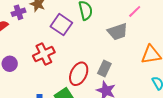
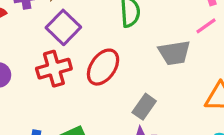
purple square: (61, 25) -> (63, 27), moved
red ellipse: (79, 74) -> (103, 67), moved

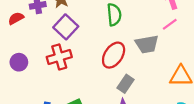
red ellipse: (103, 67) -> (114, 55), moved

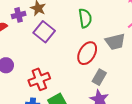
red cross: (59, 57) -> (39, 79), moved

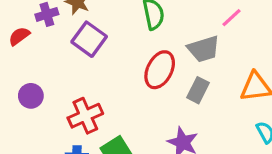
gray rectangle: (99, 77) -> (198, 90), moved

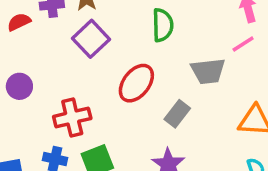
red ellipse: (160, 70) -> (136, 83), moved
gray rectangle: (198, 90) -> (177, 114), moved

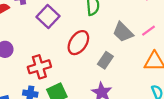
pink line: (243, 44) -> (149, 31), moved
gray trapezoid: (208, 71) -> (123, 32), turned 55

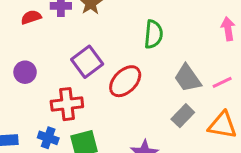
purple square: (48, 17) -> (87, 62), moved
gray rectangle: (105, 60) -> (183, 116), moved

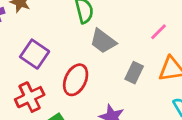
gray trapezoid: (188, 78) -> (103, 41), moved
red ellipse: (125, 81) -> (76, 80), moved

